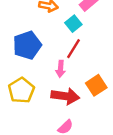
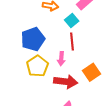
red line: (73, 49) -> (72, 42), turned -36
yellow pentagon: (21, 90) -> (37, 66), moved

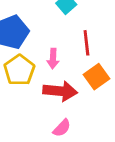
red line: (72, 42) -> (86, 43), moved

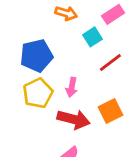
red line: (86, 43) -> (110, 63), moved, turned 50

